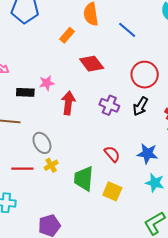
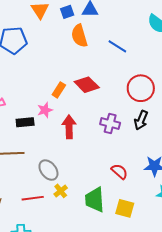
orange rectangle: (67, 35) -> (59, 90), moved

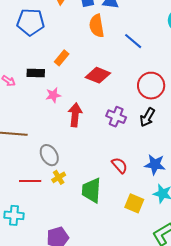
red diamond: (87, 85) -> (98, 75), turned -30
orange rectangle: (59, 90) -> (62, 58), moved
black rectangle: (25, 122) -> (36, 73), moved
yellow square: (125, 208) -> (134, 203), moved

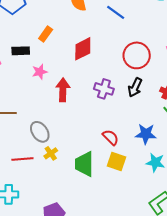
red diamond: (98, 75) -> (83, 49), turned -45
yellow square: (134, 203) -> (116, 162), moved

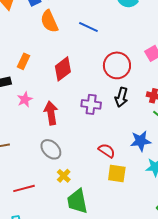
gray ellipse: (40, 132) -> (51, 149), moved
yellow cross: (51, 153) -> (64, 176), moved
green trapezoid: (84, 164) -> (77, 201), moved

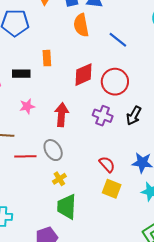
orange rectangle: (24, 61) -> (47, 58), turned -42
red circle: (117, 65) -> (115, 82), moved
pink star: (25, 99) -> (27, 106), moved
red line: (24, 188) -> (25, 156), moved

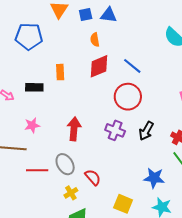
orange semicircle: (81, 25) -> (95, 40), size x0.6
blue line: (118, 40) -> (132, 66), moved
red diamond: (83, 75) -> (99, 66), moved
pink star: (27, 106) -> (32, 125), moved
red semicircle: (107, 164) -> (93, 177), moved

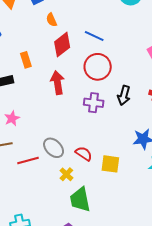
red arrow: (74, 129) -> (57, 83), moved
yellow square: (123, 204) -> (110, 164), moved

